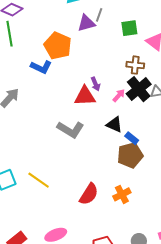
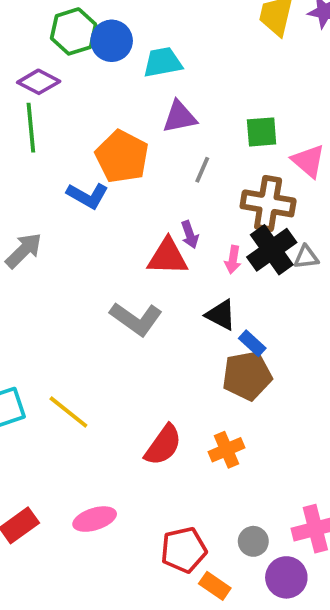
gray line: (99, 15) -> (202, 170), moved
brown cross: (135, 65) -> (268, 203), size x1.5
pink arrow: (119, 95) -> (233, 260), turned 144

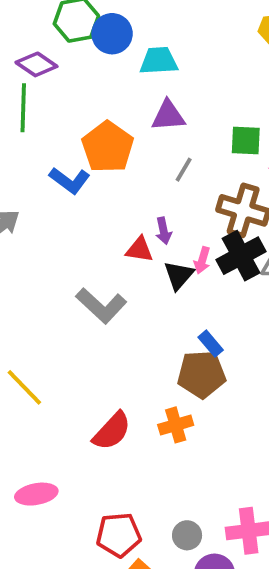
red triangle: (168, 257) -> (139, 249), size x0.7
black triangle: (221, 315) -> (179, 275), moved, turned 36
orange cross: (227, 450) -> (176, 425), moved

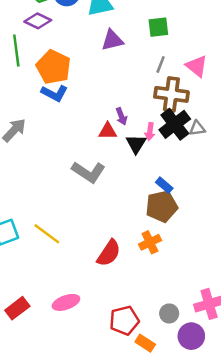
purple diamond: (36, 64) -> (38, 21), moved
green square: (246, 140) -> (158, 27), moved
orange pentagon: (108, 147) -> (53, 67), moved
gray line: (184, 170) -> (161, 64), moved

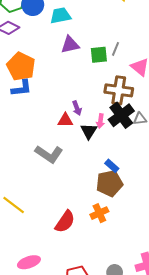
green square: (158, 27) -> (99, 55), moved
gray line: (161, 64) -> (116, 49), moved
blue L-shape: (54, 93) -> (21, 88), turned -35

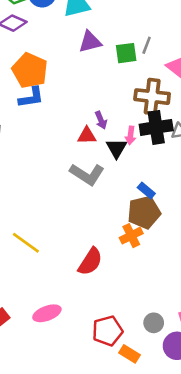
black cross: (121, 115) -> (156, 127), turned 30
gray L-shape: (49, 154) -> (87, 174), moved
orange cross: (99, 213) -> (131, 236), moved

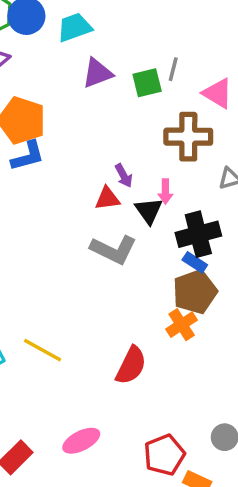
black cross: (156, 127) -> (198, 234), moved

